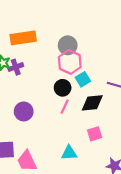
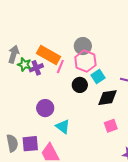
orange rectangle: (23, 38) -> (49, 55), moved, turned 40
pink line: (65, 107) -> (60, 66), moved
cyan triangle: (69, 153) -> (63, 127), moved, turned 42

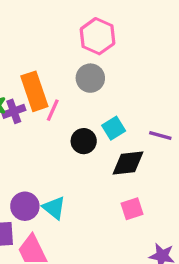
orange rectangle: (49, 55) -> (34, 91), turned 40
pink hexagon: (85, 61) -> (97, 36), moved
purple circle: (45, 108) -> (25, 206), moved

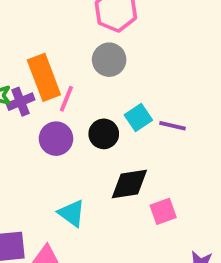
purple line: (160, 136) -> (173, 126), moved
black diamond: (128, 163) -> (129, 184), moved
purple circle: (25, 206) -> (56, 139), moved

